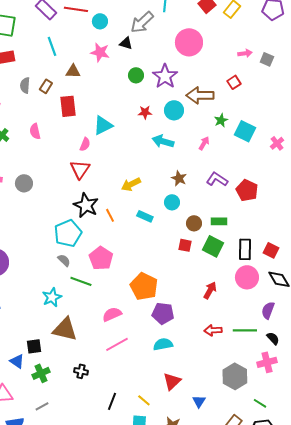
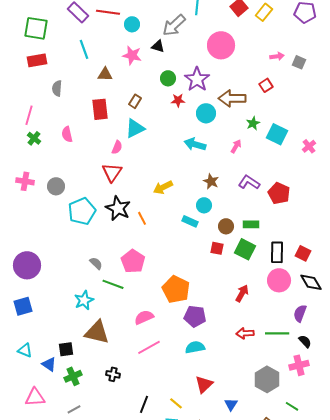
brown rectangle: (46, 86) -> (135, 101), moved
red star: (145, 112) -> (178, 100), moved
cyan rectangle: (145, 216) -> (190, 221), moved
cyan pentagon: (68, 233) -> (82, 211), moved

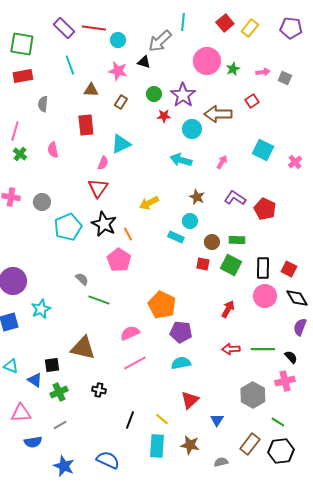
brown rectangle: (135, 101) -> (121, 102), moved
green star: (253, 123) -> (233, 69), moved
pink pentagon: (133, 261) -> (119, 260), moved
cyan star: (84, 300) -> (41, 309), moved
purple semicircle: (300, 313) -> (300, 327), moved

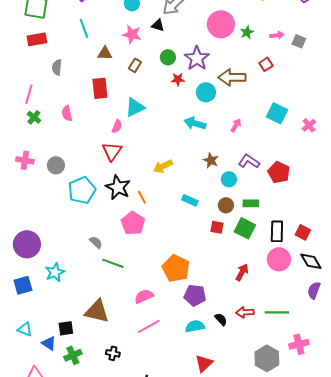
cyan circle: (190, 221) -> (229, 179), moved
black semicircle: (291, 357) -> (221, 319), moved

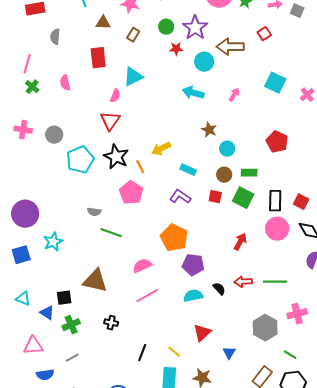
purple L-shape: (249, 161) -> (180, 197), moved
yellow arrow: (163, 166) -> (161, 149), moved
gray semicircle: (96, 242) -> (94, 212), turned 144

